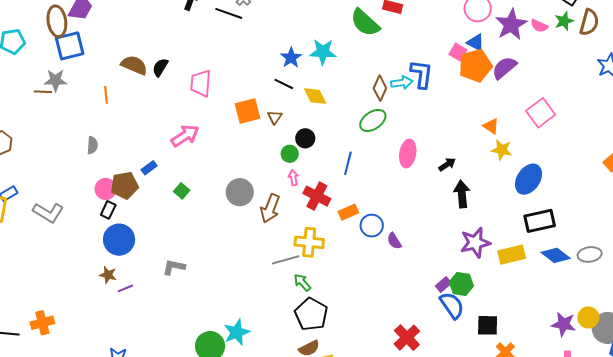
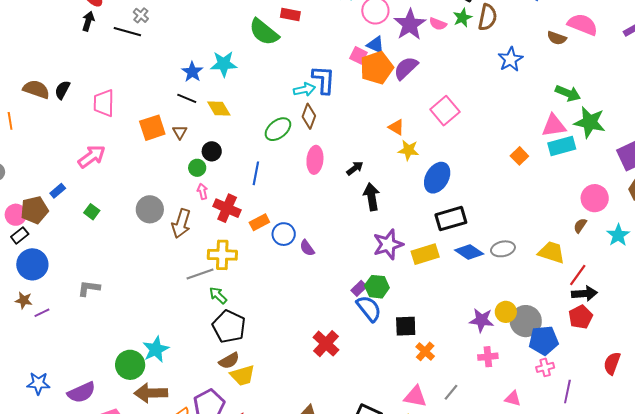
brown diamond: (380, 88) -> (309, 116), moved
black rectangle: (108, 210) -> (20, 235), turned 30

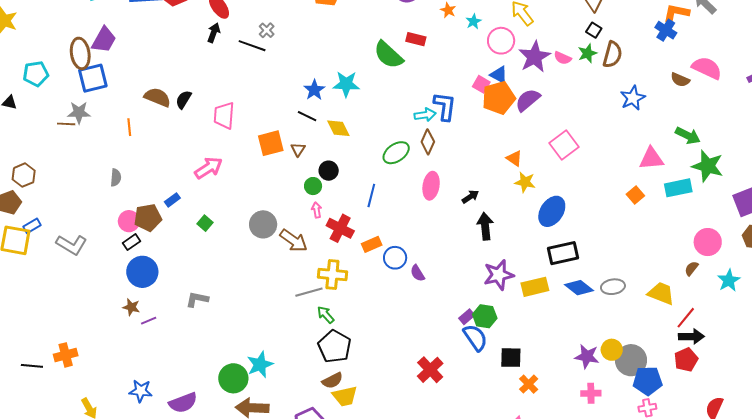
pink triangle: (554, 126) -> (651, 159), moved
brown arrow: (181, 223) -> (294, 241), turned -76

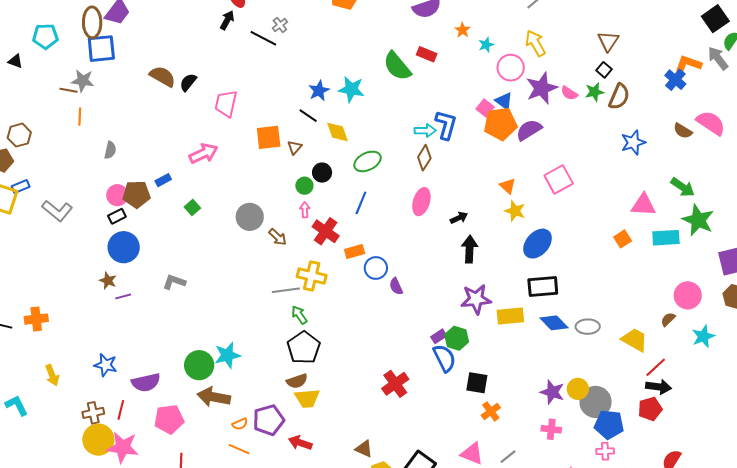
orange line: (129, 127) -> (80, 117), moved
green ellipse: (396, 153) -> (368, 161), moved
brown arrow: (294, 241) -> (278, 237), size x0.7

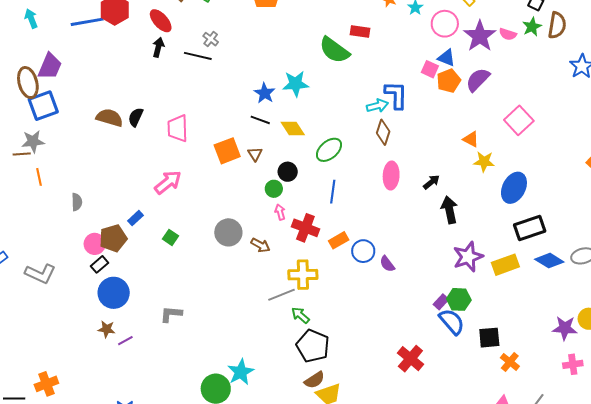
orange pentagon: (500, 124) -> (449, 81), size x0.7

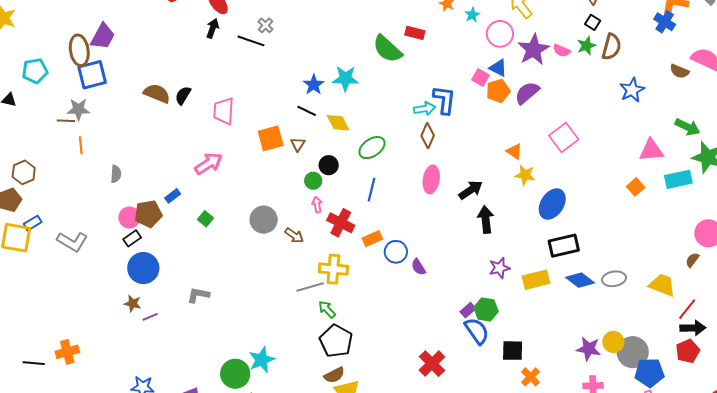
black arrow: (431, 182) -> (471, 190), size x1.4
purple star: (468, 257) -> (500, 268), size x0.7

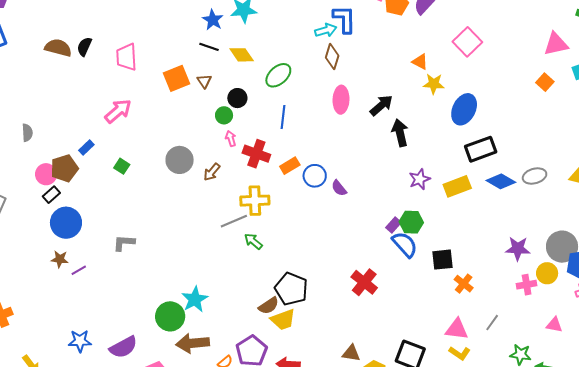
brown arrow: (294, 235) -> (212, 172), turned 102
black pentagon: (336, 341) -> (291, 289), moved
yellow circle: (613, 342) -> (547, 273), moved

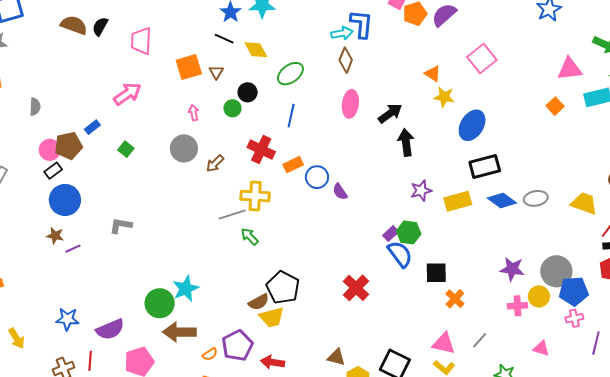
pink arrow: (231, 139) -> (194, 113), moved

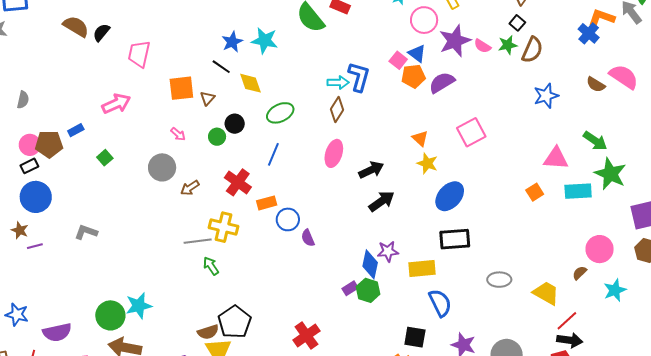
pink arrow: (194, 113) -> (178, 134), turned 133
black arrow: (406, 142) -> (382, 201), turned 52
blue diamond: (502, 201) -> (370, 264), moved, turned 56
blue semicircle: (400, 254) -> (440, 303), moved
black square: (436, 273) -> (415, 337), moved

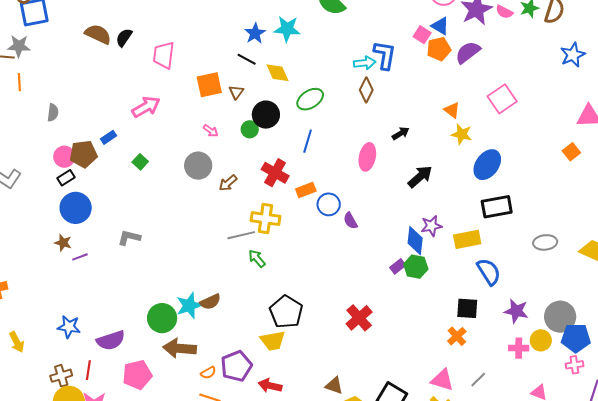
black circle: (235, 124) -> (266, 115), size x1.4
pink ellipse: (334, 153) -> (367, 157), moved
black arrow: (371, 170) -> (401, 133), moved, size x0.7
brown semicircle: (208, 332) -> (210, 302), moved

